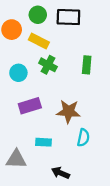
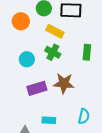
yellow rectangle: (39, 41) -> (55, 31), moved
brown star: (68, 111) -> (64, 83), moved

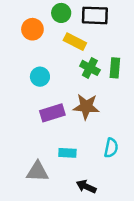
green cross: (53, 52) -> (90, 68), moved

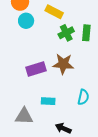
green cross: (90, 68) -> (66, 33), turned 35
cyan circle: (40, 77) -> (26, 21), moved

